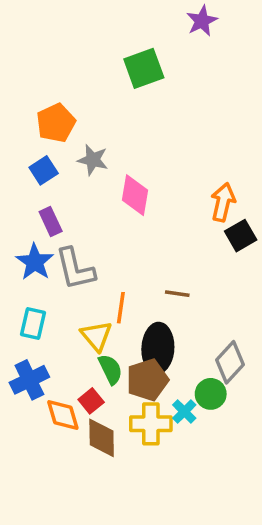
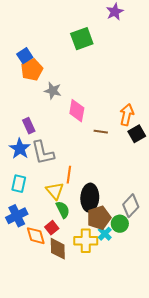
blue square: (44, 170) -> (25, 56), moved
brown line: (177, 294) -> (101, 132), moved
brown pentagon: (147, 380) -> (99, 218), moved

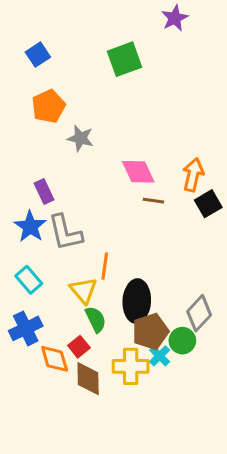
blue square: (25, 56) -> (38, 55), moved
pink diamond: (77, 111) -> (138, 172), moved, turned -35
cyan rectangle: (19, 184) -> (29, 280), turned -54

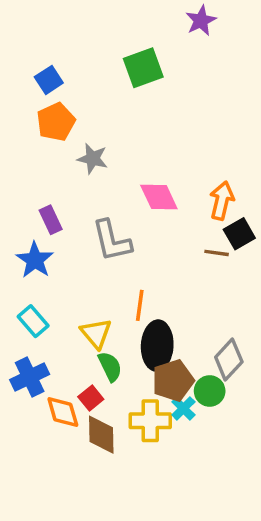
blue square: (38, 55) -> (49, 80), moved
brown line: (153, 201) -> (217, 253), moved
gray L-shape: (65, 233) -> (112, 241), moved
orange line: (105, 266) -> (140, 305), moved

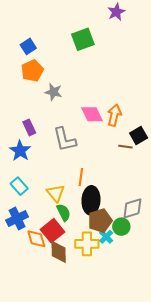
orange arrow: (222, 201) -> (114, 115), moved
gray diamond: (229, 360) -> (132, 208), turned 30
red square: (91, 398) -> (53, 231), size x1.6

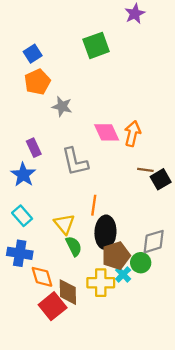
black square: (139, 135) -> (161, 179), moved
blue cross: (17, 219) -> (20, 253), turned 35
red square: (53, 231) -> (53, 306), moved

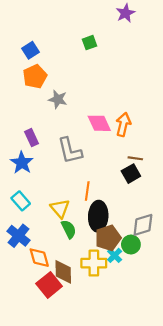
green square: (96, 45) -> (89, 43), size x0.6
black square: (161, 179) -> (131, 174), moved
blue cross: (20, 253) -> (18, 236), turned 30

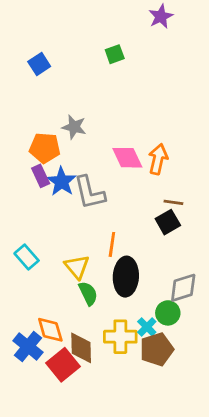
orange pentagon: (35, 76) -> (45, 148), moved, turned 30
blue star: (22, 163) -> (62, 181), moved
blue cross: (18, 236) -> (28, 347), moved
brown pentagon: (108, 238) -> (157, 349), moved

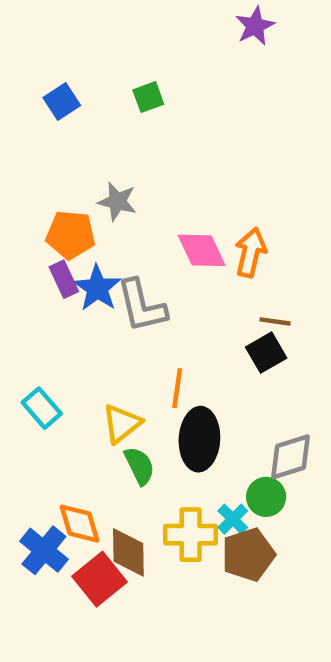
green square: (115, 54) -> (148, 97), moved
yellow triangle: (77, 267) -> (122, 424), turned 32

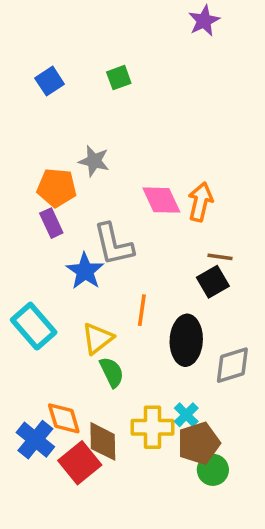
blue star: (97, 288) -> (85, 271), moved
cyan rectangle: (42, 408) -> (34, 326), size x1.4
black ellipse: (199, 439) -> (186, 340), moved
green circle: (266, 497) -> (213, 470), moved

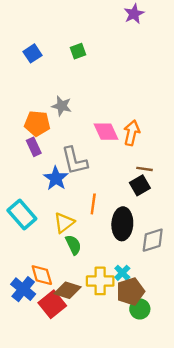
brown diamond: (103, 441) -> (67, 290), turned -72

